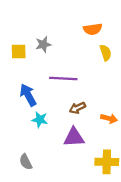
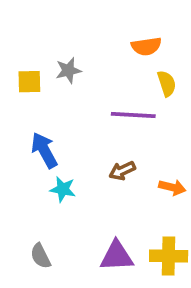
purple line: (63, 79) -> (133, 115), moved
purple triangle: (74, 137) -> (117, 256), moved

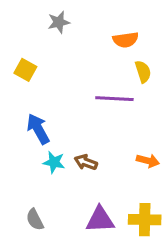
gray star: (68, 70) -> (59, 22), moved
yellow square: (29, 82) -> (25, 70), turned 30
brown arrow: (122, 171) -> (86, 162), moved, turned 45

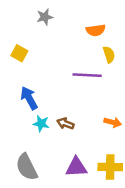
gray semicircle: (35, 220) -> (27, 167), size x1.6

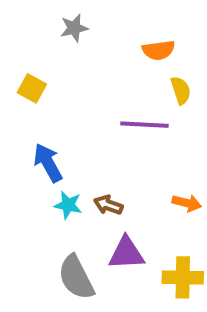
gray semicircle: (27, 167) -> (76, 277), moved
purple triangle: (76, 167) -> (126, 253), moved

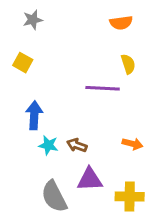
gray star: (74, 28) -> (33, 20), moved
orange semicircle: (159, 50) -> (121, 23), moved
blue arrow: (48, 163) -> (34, 115), turned 32

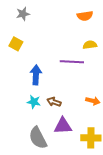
yellow semicircle: (128, 64) -> (90, 45), turned -80
blue arrow: (34, 115) -> (36, 75), moved

